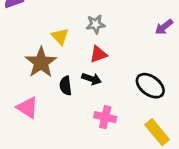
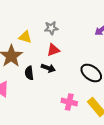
yellow triangle: (60, 37) -> (25, 37), turned -32
pink cross: (105, 117) -> (69, 102), moved

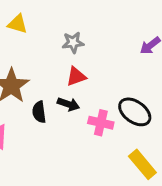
yellow triangle: (25, 37) -> (17, 24), moved
pink cross: (69, 102) -> (101, 123), moved

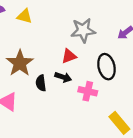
gray star: (73, 42) -> (83, 30), moved, size x1.5
black ellipse: (135, 112) -> (106, 67), moved, turned 40

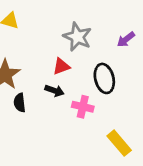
gray star: (83, 30) -> (77, 37), turned 30
black semicircle: (41, 83) -> (20, 103), moved

